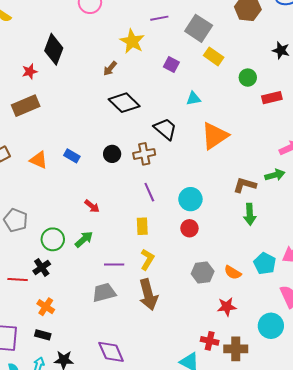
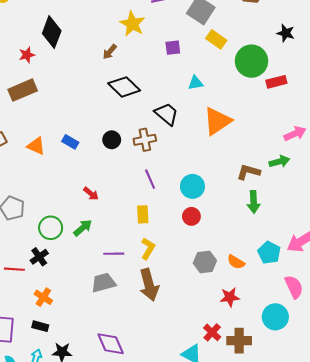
purple square: (171, 64) -> (173, 48), turned -35
green circle: (248, 78) -> (251, 61), size x1.8
red cross: (210, 341) -> (212, 332), turned 30

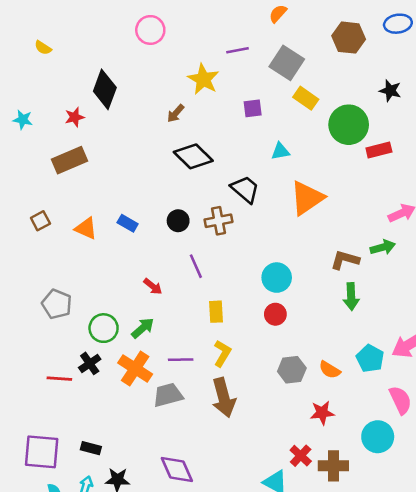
purple line: (150, 179) -> (196, 266), moved
orange cross: (43, 297) -> (135, 369), moved, size x1.5

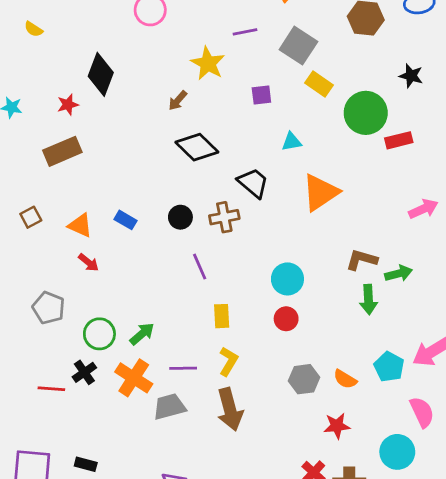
green arrow: (383, 247) -> (399, 273), moved
red arrow: (153, 286) -> (88, 262), moved

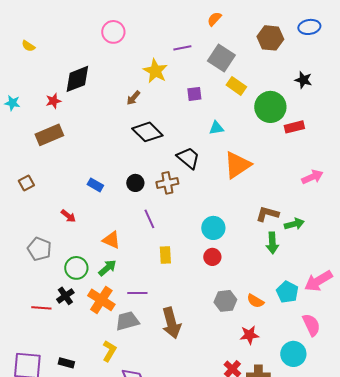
black diamond: (101, 74) -> (77, 79), turned 48
orange triangle: (80, 225) -> (111, 240), moved
yellow L-shape: (228, 361) -> (109, 351), moved

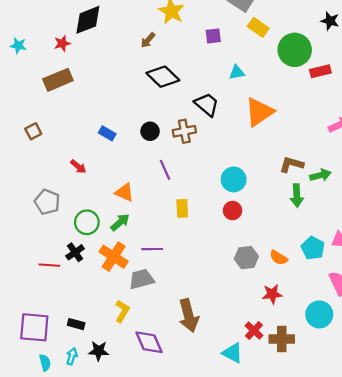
brown arrow: (171, 323) -> (189, 316), moved

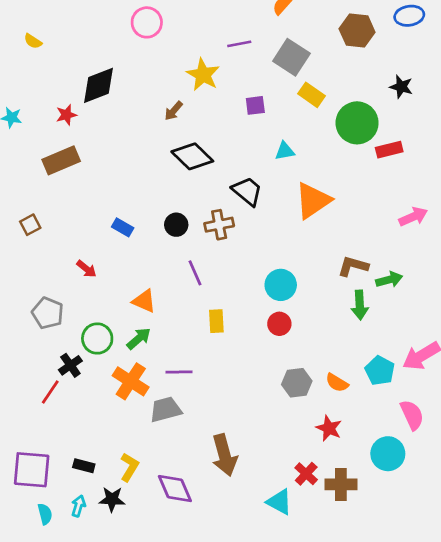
black cross: (75, 252) -> (70, 365), moved
red line: (49, 265) -> (50, 392), turned -60
red star: (272, 294) -> (329, 428), turned 30
yellow L-shape: (122, 311) -> (129, 467), moved

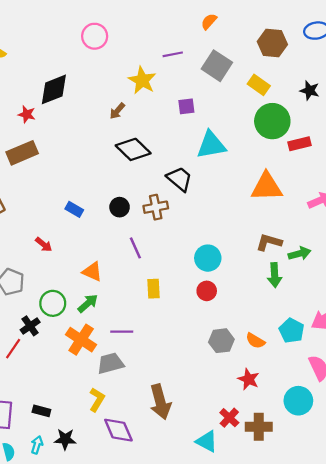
yellow rectangle: (312, 95) -> (259, 85), moved
red star: (66, 115) -> (27, 114), turned 30
cyan triangle: (285, 151) -> (211, 145), size x1.8
orange triangle: (313, 201) -> (267, 187), moved, turned 32
yellow L-shape: (129, 467) -> (97, 400), moved

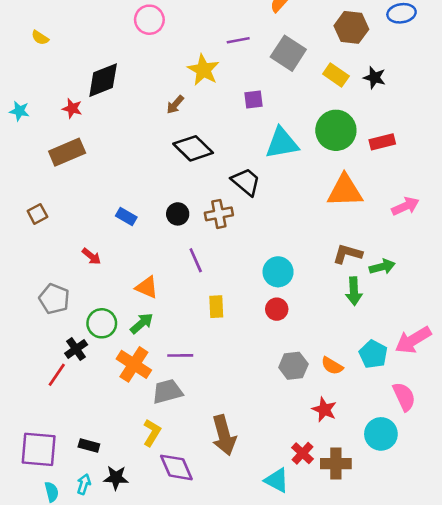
black star: (310, 91) -> (375, 78), moved
green circle: (272, 121) -> (336, 130), moved

